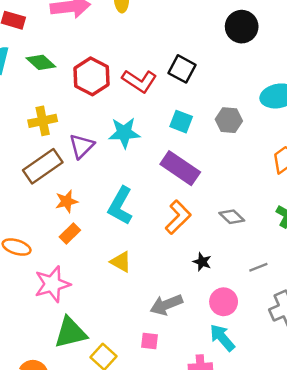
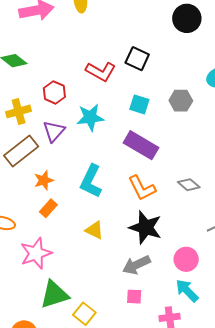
red hexagon: (91, 76) -> (54, 92), moved, size x0.7
orange L-shape: (178, 217) -> (142, 188), turned 112
black star: (202, 262) -> (145, 227), moved, size x2.0
pink square: (149, 341) -> (134, 297), moved

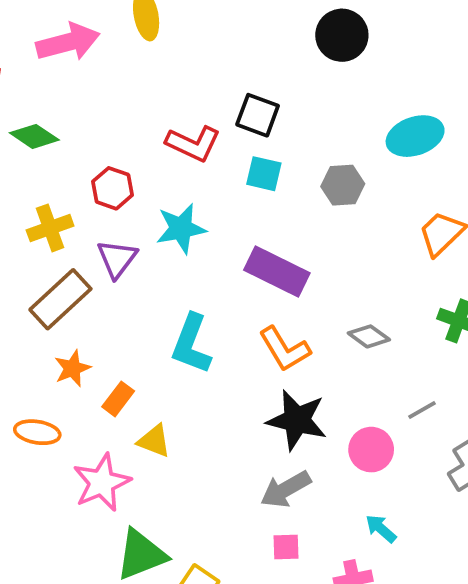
cyan square: (139, 104) -> (264, 174), moved
orange star: (44, 180) -> (72, 368), moved
yellow triangle: (94, 230) -> (154, 441), moved
pink circle: (186, 259) -> (371, 450), moved
cyan arrow: (187, 291) -> (381, 529), size x0.7

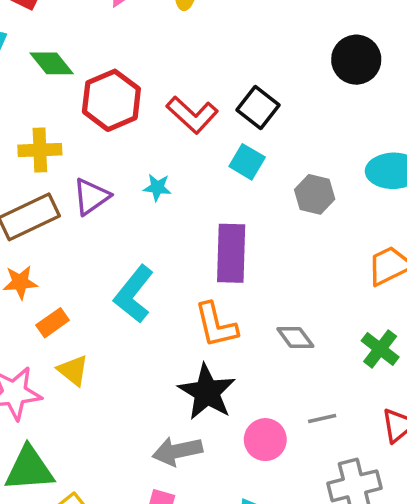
red hexagon: (112, 188) -> (111, 100), moved, size x1.5
cyan star: (181, 228) -> (157, 187), size x0.6
purple rectangle: (277, 272) -> (231, 253), turned 48

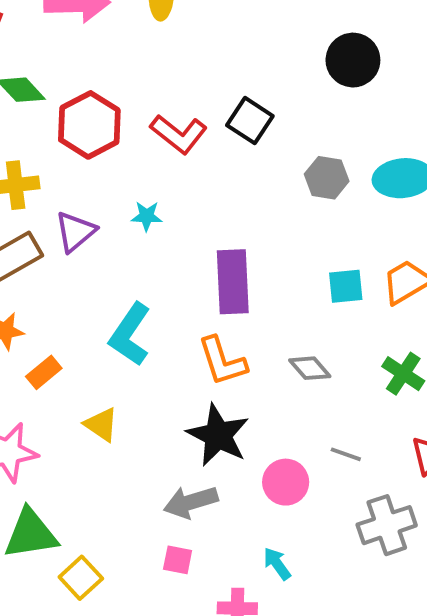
cyan square: (247, 162) -> (346, 286), moved, turned -32
gray hexagon: (315, 194) -> (327, 178), moved
yellow triangle: (73, 370) -> (101, 425), moved
gray line: (322, 418) -> (346, 454), turned 36

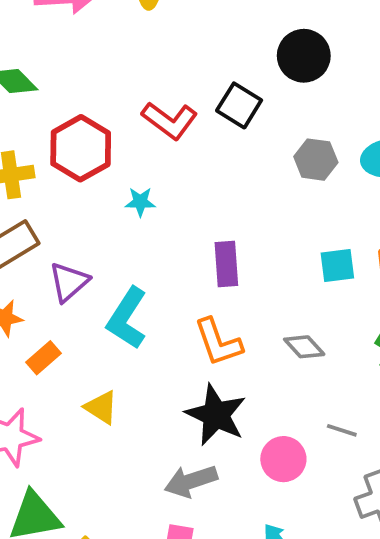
black circle: (353, 60) -> (304, 56), moved
red hexagon: (89, 125) -> (81, 148), moved
purple triangle: (75, 232) -> (69, 282), moved
purple rectangle: (233, 282) -> (226, 264), size x0.7

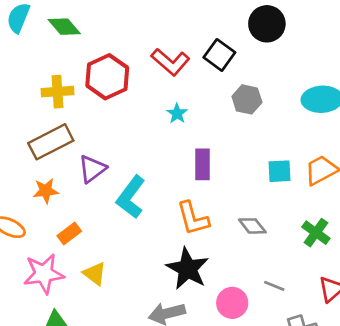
gray hexagon: (316, 160) -> (247, 99), moved
cyan star: (140, 202) -> (177, 114), moved, turned 30
orange rectangle: (43, 358) -> (69, 233), moved
yellow triangle: (101, 407) -> (95, 274), moved

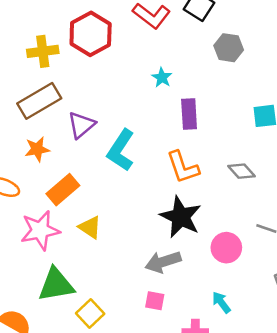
cyan star: (177, 114) -> (162, 77), moved
orange rectangle: (69, 233) -> (63, 190), size x1.4

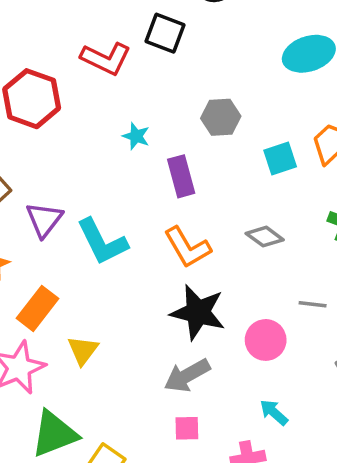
gray hexagon: (229, 48) -> (221, 117), moved
cyan L-shape: (121, 150) -> (102, 242), turned -48
yellow triangle: (90, 227) -> (83, 350), turned 45

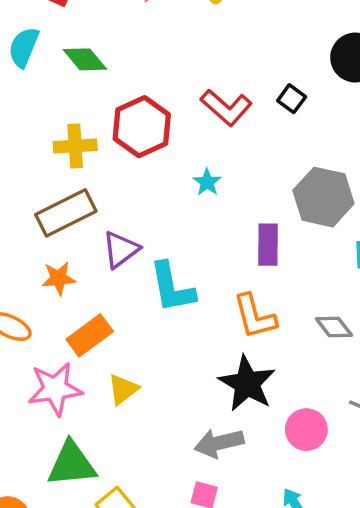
black square: (165, 33) -> (292, 99), size x0.7
gray hexagon: (221, 117) -> (323, 197), size x1.5
cyan star: (136, 136) -> (207, 182), moved

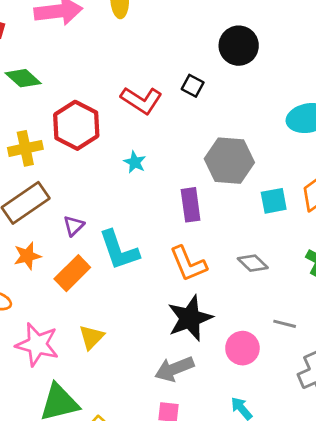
purple triangle: (121, 249) -> (74, 226), size x0.7
orange rectangle: (90, 335) -> (72, 273), moved
black star: (247, 384) -> (190, 318), turned 30
pink star: (55, 389) -> (37, 345), turned 30

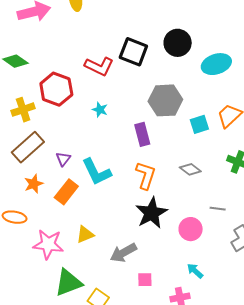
black circle: (239, 46) -> (178, 43), moved
black square: (193, 86) -> (133, 52), size x1.8
orange L-shape: (188, 264) -> (146, 175), turned -132
yellow triangle: (92, 337) -> (85, 234), turned 30
gray arrow: (174, 369) -> (123, 253), moved

